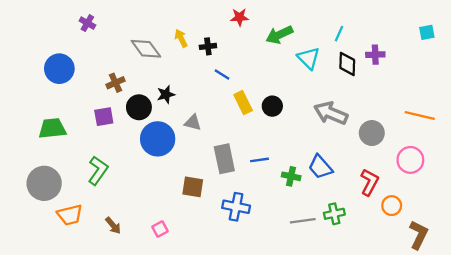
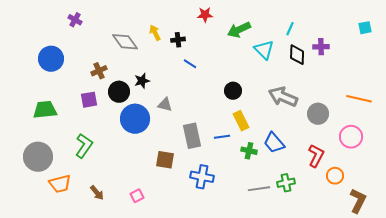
yellow rectangle: (243, 103) -> (241, 121), moved

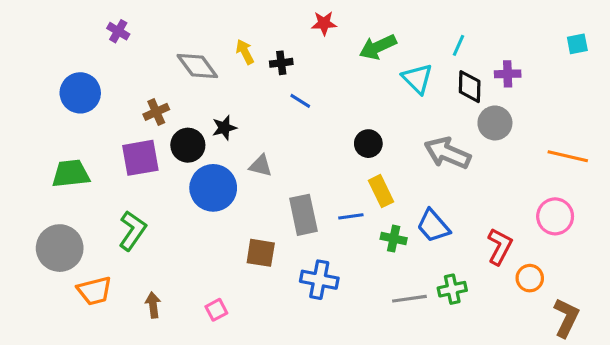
purple square: (89, 100) -> (140, 158), size x1.4
gray circle: (318, 114) -> (495, 123), moved
brown arrow: (97, 193) -> (153, 305), turned -147

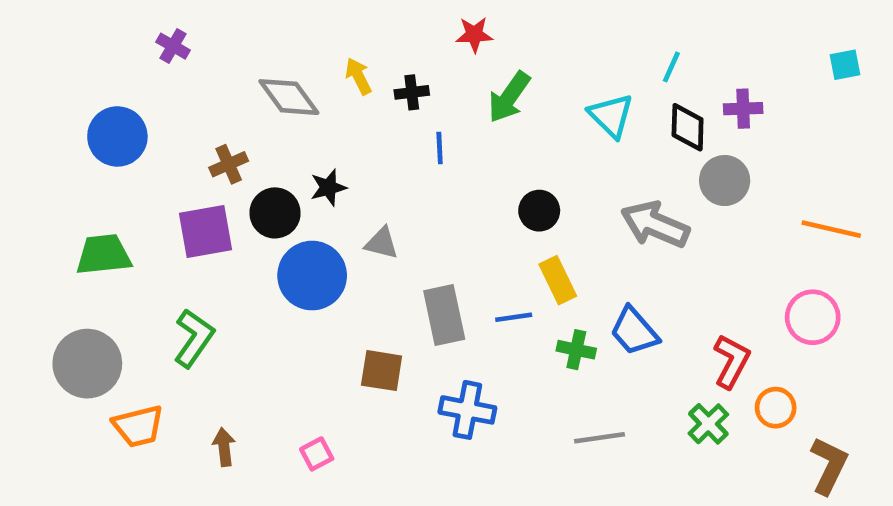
green arrow: (378, 47) -> (509, 97), moved, turned -30
blue line: (300, 101) -> (440, 148), turned 55
green cross: (452, 289) -> (708, 424), moved, turned -32

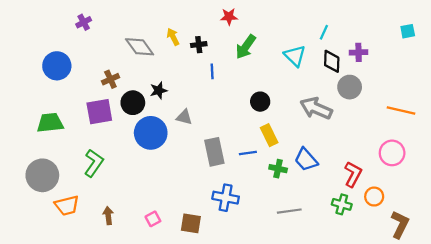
purple cross: (173, 46) -> (84, 22), turned 32
brown square: (382, 371) -> (191, 223), moved
green cross: (708, 424) -> (342, 204), turned -30

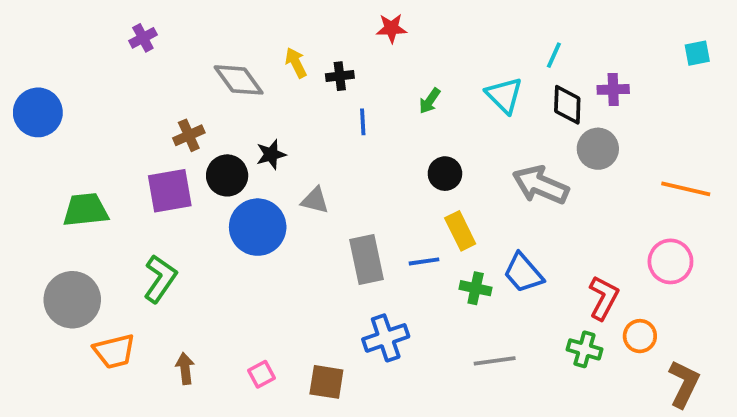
green arrow: (246, 47) -> (430, 101), moved, size x0.6
blue circle: (57, 66) -> (38, 112), moved
blue cross: (226, 198) -> (386, 338), turned -30

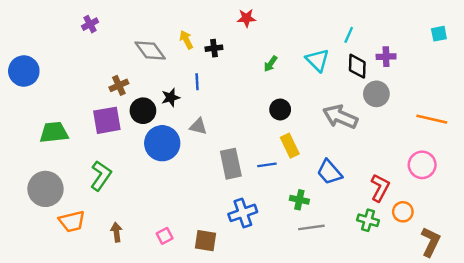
blue line: (363, 122) -> (197, 82), moved
green cross: (476, 288) -> (299, 200), moved

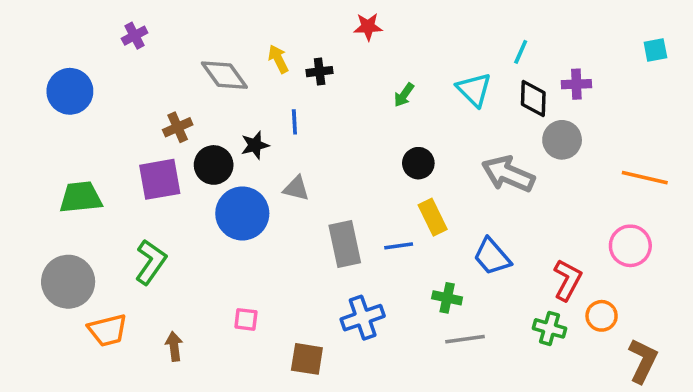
blue circle: (24, 71) -> (70, 91), moved
pink square: (165, 236) -> (246, 319), moved, turned 35

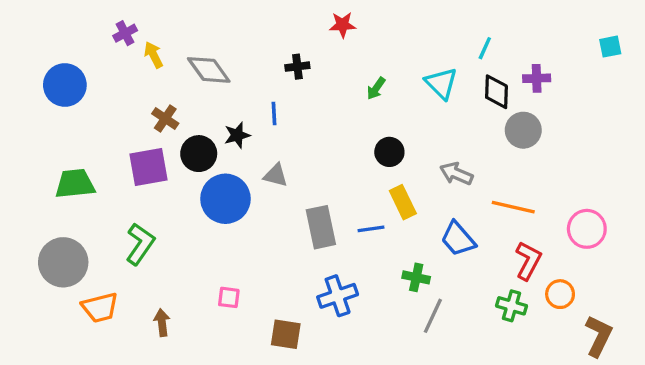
yellow arrow: (278, 59) -> (154, 55), moved
brown cross: (178, 127) -> (165, 118), turned -32
gray arrow: (508, 174) -> (456, 174), moved, size x0.7
orange line: (645, 178) -> (513, 207), moved
gray line: (465, 339) -> (433, 316), turned -57

